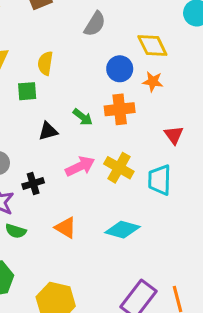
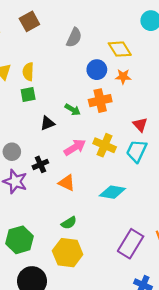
yellow semicircle: (45, 63) -> (28, 72), moved
red triangle: (174, 135) -> (140, 125), moved
cyan trapezoid: (160, 180) -> (137, 151), turned 30
orange triangle: (66, 228) -> (67, 183), moved
green semicircle: (16, 231) -> (69, 223), moved, turned -42

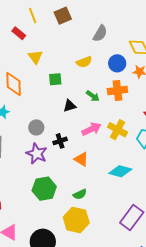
yellow semicircle: (28, 72) -> (84, 62), moved, turned -119
green hexagon: (20, 240) -> (44, 189), moved

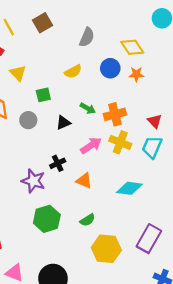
orange cross: (117, 91) -> (115, 114), moved
gray circle: (36, 127) -> (28, 120), moved
yellow hexagon: (76, 220) -> (106, 249), moved

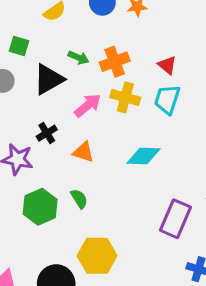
green square: (43, 95) -> (19, 46), turned 35
black triangle: (63, 123) -> (49, 79), size x1.6
green semicircle: (87, 220) -> (79, 199), moved, turned -84
yellow hexagon: (106, 249) -> (97, 256), moved

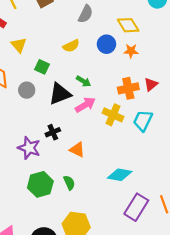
orange cross: (115, 62) -> (128, 88), moved
red triangle: (167, 65) -> (151, 84), moved, turned 32
pink arrow: (88, 105) -> (85, 105), moved
cyan diamond: (143, 156) -> (120, 175), moved

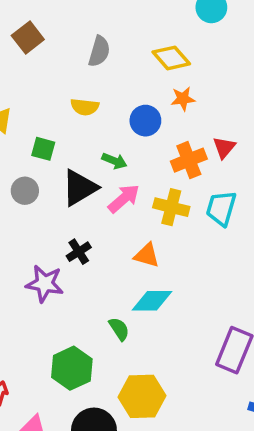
blue circle: (106, 44) -> (145, 121), moved
yellow semicircle: (71, 46) -> (85, 107), turned 42
orange triangle: (77, 150) -> (147, 255), moved
cyan diamond: (120, 175) -> (152, 301), moved
green hexagon: (40, 184) -> (72, 368), moved

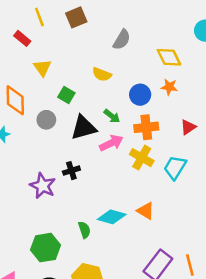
orange cross: (189, 160) -> (146, 127), moved
orange triangle: (147, 255) -> (146, 211), moved

